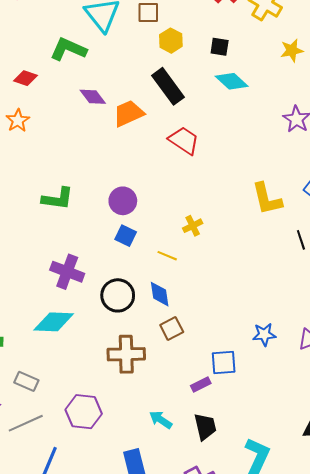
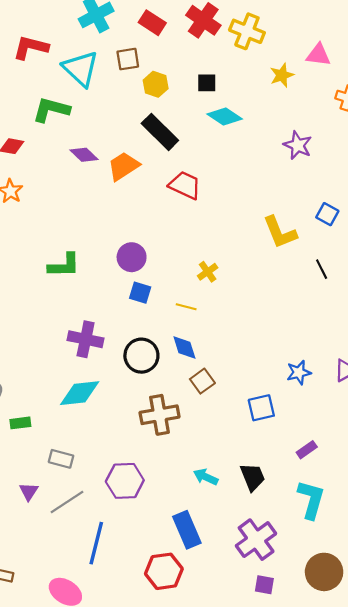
purple rectangle: (201, 385) -> (307, 450), moved

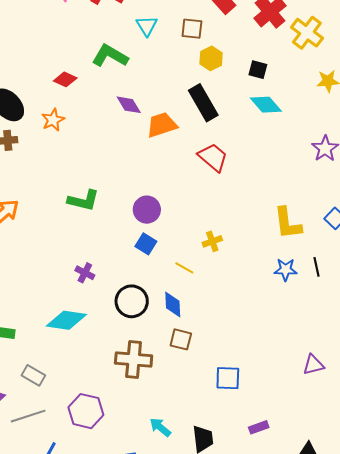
cyan triangle: (81, 69) -> (147, 26), size x0.6
purple cross: (86, 339) -> (85, 273), size x0.6
blue star: (299, 372) -> (286, 270), moved
brown square: (202, 381) -> (181, 339), turned 35

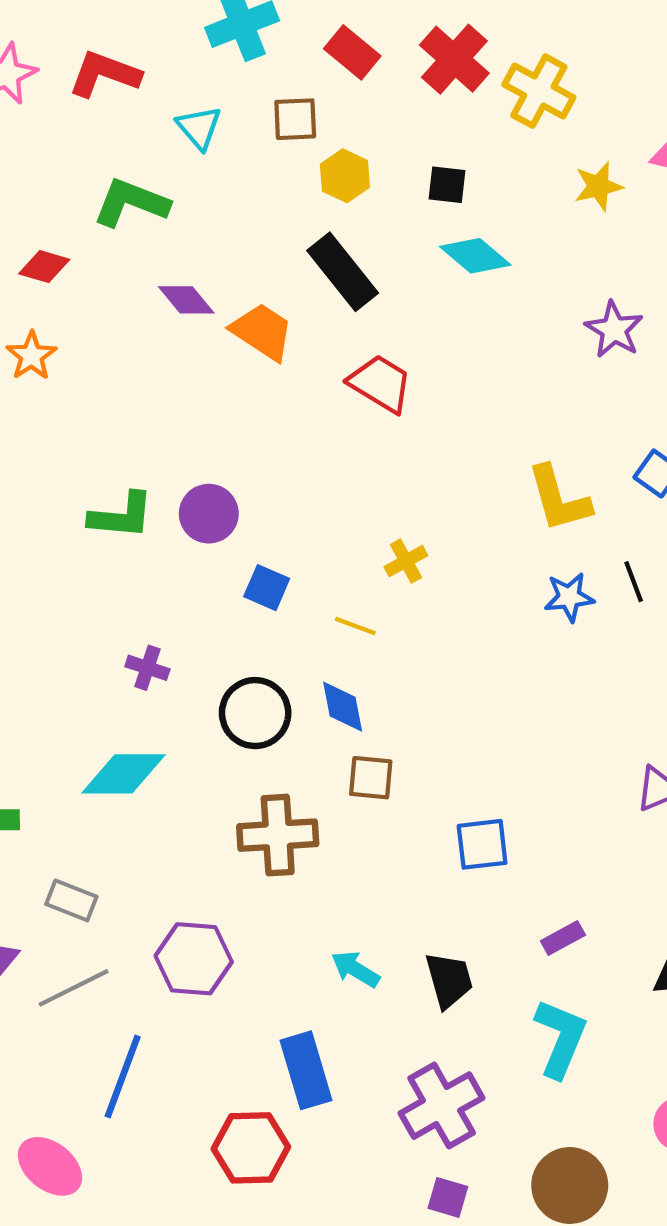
orange trapezoid: (162, 125) -> (262, 332), turned 60
purple circle: (147, 210) -> (209, 514), moved

